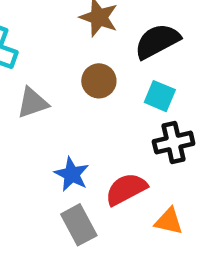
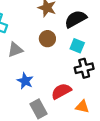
blue star: (72, 174) -> (25, 81), moved

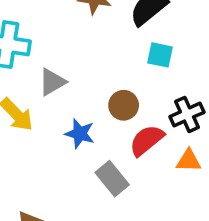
brown circle: (47, 39) -> (124, 105), moved
black cross: (84, 68) -> (187, 114), moved

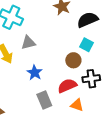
brown circle: (124, 105) -> (73, 60), moved
orange triangle: (189, 161) -> (77, 105), moved

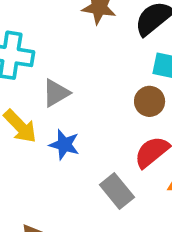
blue star: (35, 73) -> (64, 145), moved

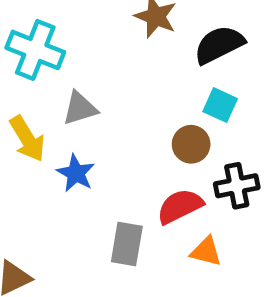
gray rectangle: (117, 191) -> (127, 244), turned 36

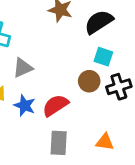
black cross: (237, 186) -> (119, 87), moved
red semicircle: (180, 206) -> (55, 105), moved

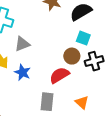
red semicircle: (55, 105) -> (59, 75), moved
orange triangle: (105, 142) -> (82, 102), turned 32

